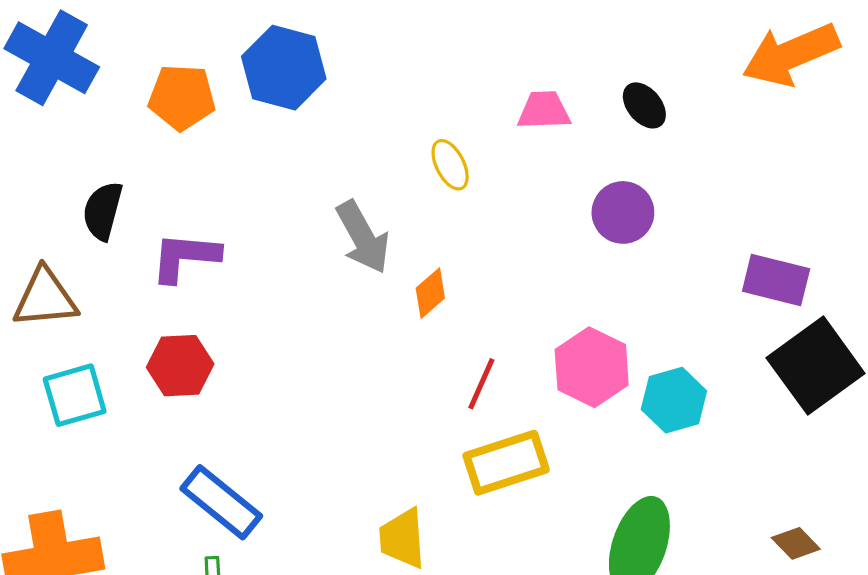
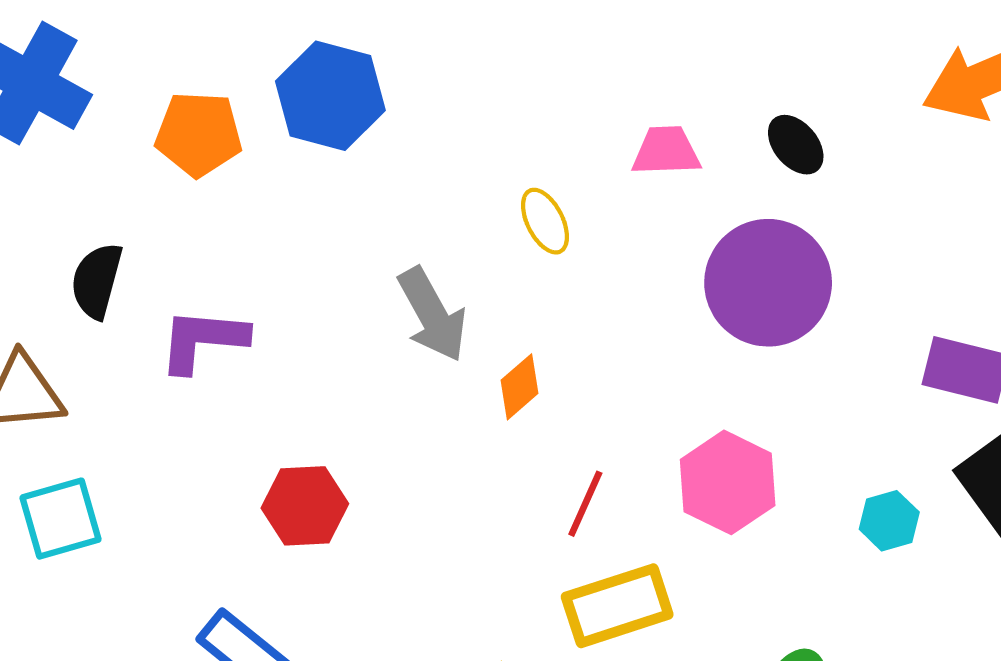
purple circle: (623, 212) -> (768, 283), size x1.6
red hexagon: (180, 366) -> (305, 506), moved
cyan hexagon: (674, 400) -> (889, 521), moved, size x0.7

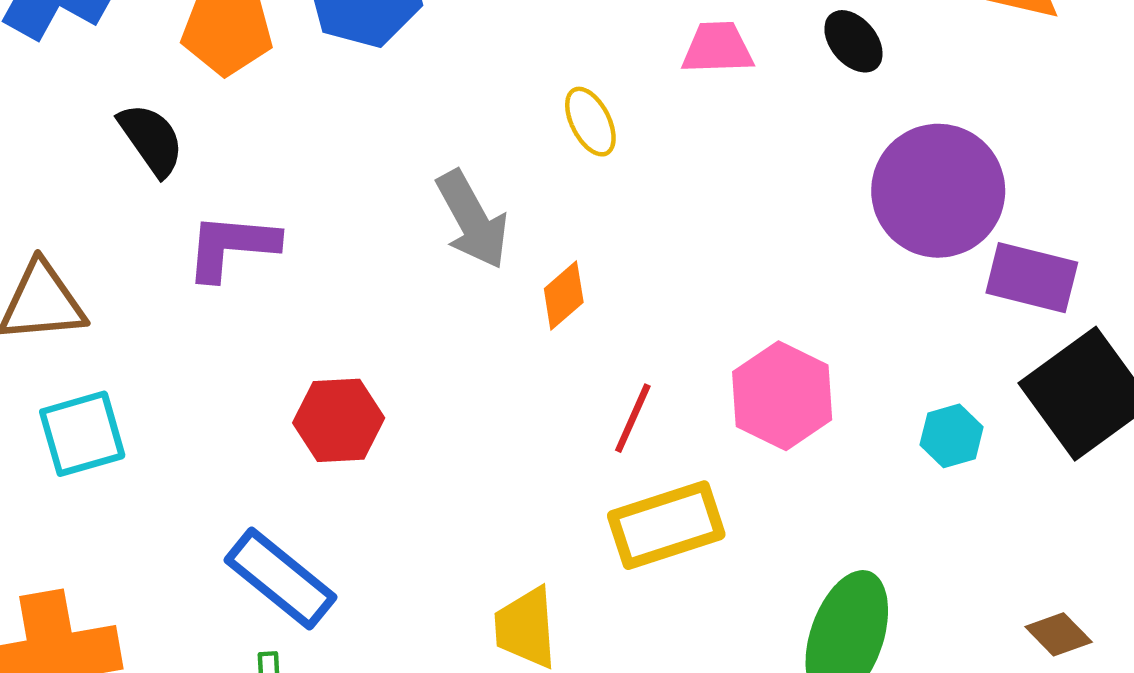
black semicircle: (97, 281) -> (151, 139), moved, turned 130
purple circle: (768, 283) -> (938, 191), moved

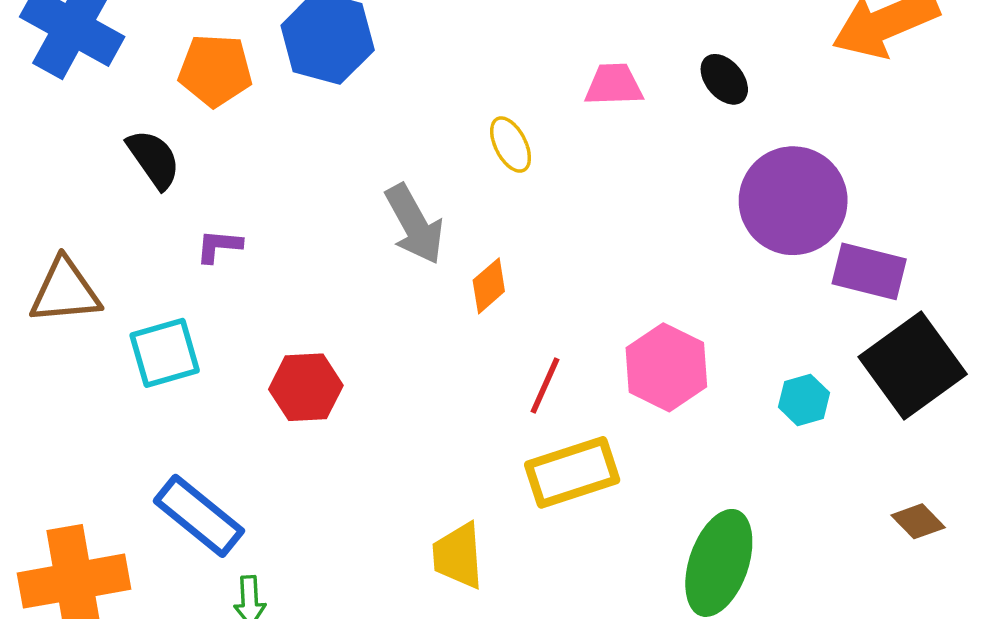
purple L-shape: (232, 246) -> (219, 246), size x0.6
cyan square: (82, 434) -> (165, 353), moved
blue rectangle: (281, 579) -> (199, 516), moved
brown diamond: (1059, 634) -> (918, 521), moved

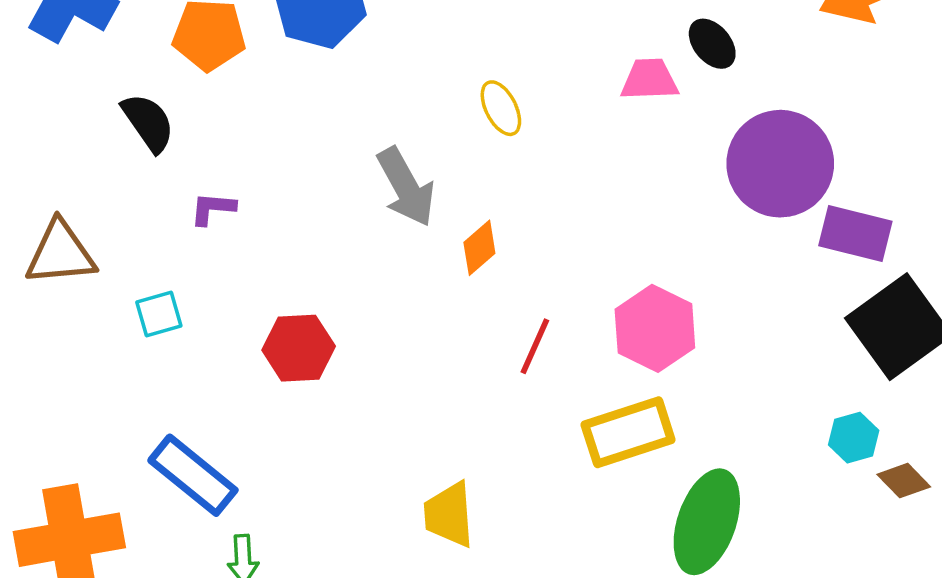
pink trapezoid: (614, 85) -> (650, 79), moved
cyan square: (165, 353) -> (159, 314), size x0.7
cyan hexagon: (804, 400) -> (854, 438), moved
yellow rectangle: (572, 472) -> (628, 432), moved

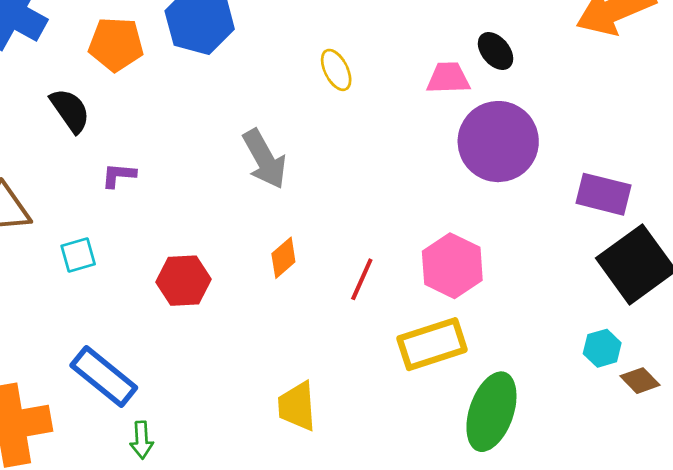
yellow ellipse: (501, 108) -> (336, 70), moved
purple circle: (780, 164) -> (498, 142), moved
orange diamond: (479, 248) -> (283, 258), moved

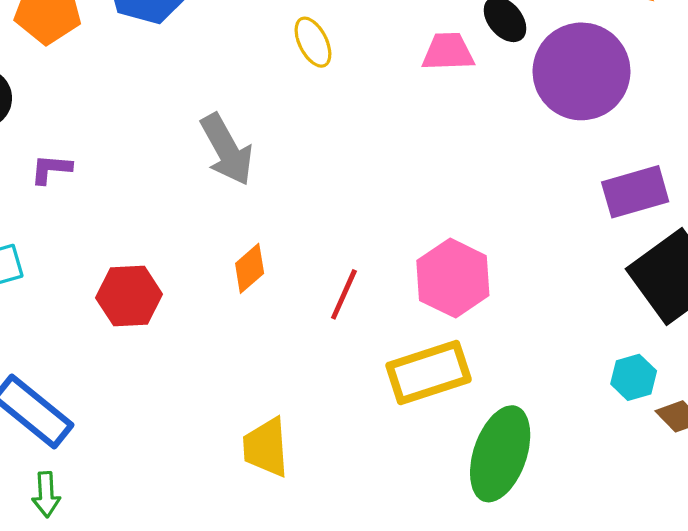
purple circle: (498, 142) -> (581, 71), moved
purple rectangle: (604, 194) -> (635, 192), turned -30
green arrow: (142, 440) -> (46, 495), moved

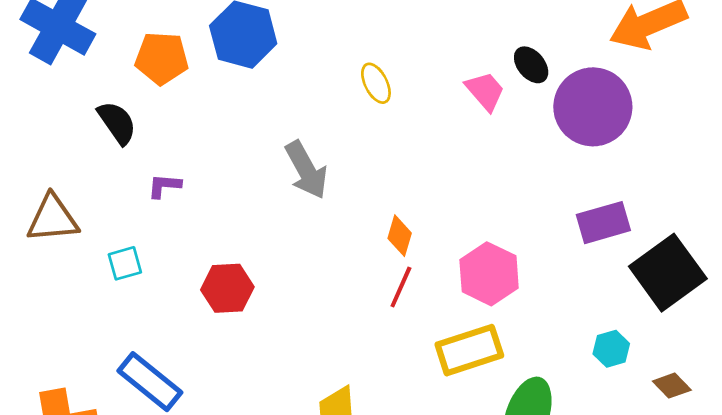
pink trapezoid: (448, 52) -> (485, 91), turned 51
purple rectangle: (635, 192) -> (603, 223), moved
orange diamond: (250, 268) -> (400, 236), moved, turned -33
cyan hexagon: (634, 377) -> (611, 349), moved

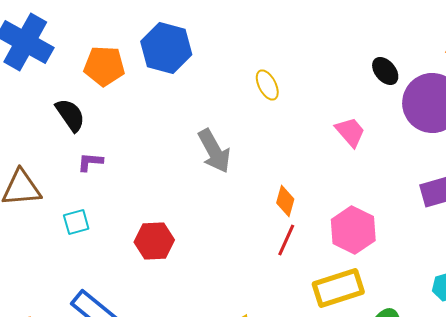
pink trapezoid: (485, 91) -> (350, 132), moved
purple L-shape: (164, 186) -> (90, 162), moved

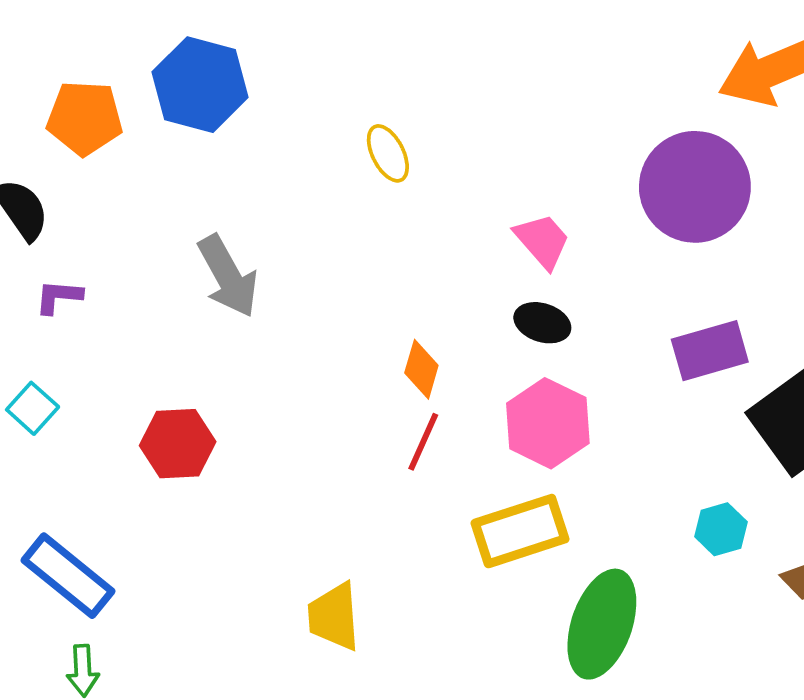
black ellipse: (385, 71) -> (542, 323), moved, turned -32
gray arrow: (214, 151) -> (228, 276), moved
cyan square: (76, 222) -> (33, 408), turned -32

